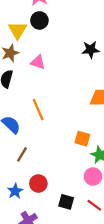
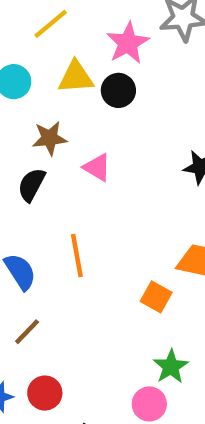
yellow triangle: (18, 30) -> (76, 77), moved, turned 42
orange square: (82, 139) -> (156, 297), moved

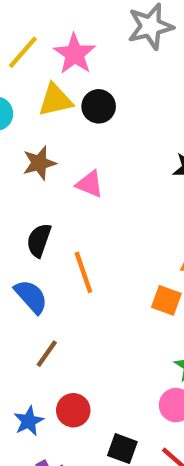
pink star: (128, 43) -> (75, 54), moved
black semicircle: (31, 185) -> (39, 240), moved

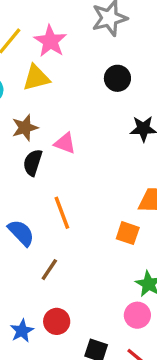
black circle: (99, 106) -> (117, 78), moved
black semicircle: (39, 240) -> (33, 163), moved
brown line: (47, 354) -> (49, 270), moved

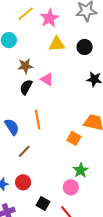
yellow triangle: (36, 78) -> (57, 44), moved

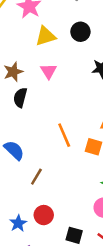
pink triangle: (47, 79) -> (49, 71), moved, turned 40
orange line: (38, 120) -> (64, 135), moved

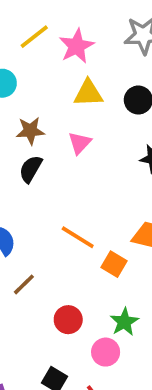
orange line: (64, 135) -> (78, 237), turned -50
red circle: (44, 215) -> (68, 320), moved

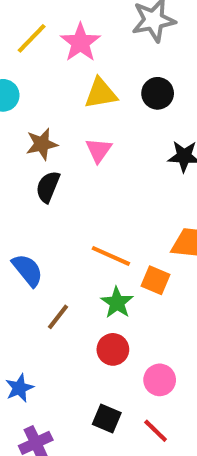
green star: (124, 322) -> (117, 303), moved

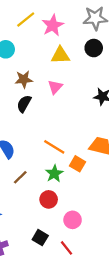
black circle: (158, 93) -> (94, 48), moved

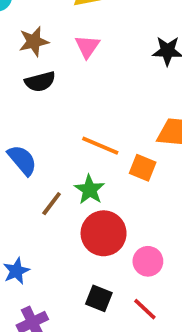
black semicircle: (24, 104) -> (40, 82), turned -126
green star: (54, 174) -> (90, 190), moved
red circle: (49, 199) -> (104, 233), size x1.5

